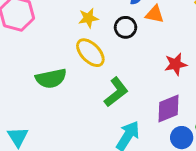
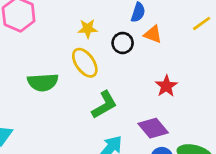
red star: (176, 64) -> (166, 86), turned -30
purple diamond: (169, 108) -> (153, 128), turned 64

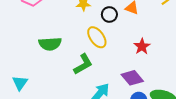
yellow ellipse: (85, 63) -> (97, 37), moved
green L-shape: (104, 105) -> (83, 64), moved

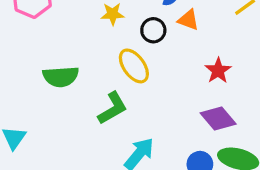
red star: (142, 46) -> (218, 71), moved
purple diamond: (132, 78) -> (218, 119), moved

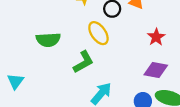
purple diamond: (218, 119) -> (156, 70), turned -40

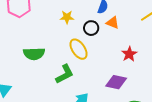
purple diamond: (156, 70) -> (116, 82), moved

